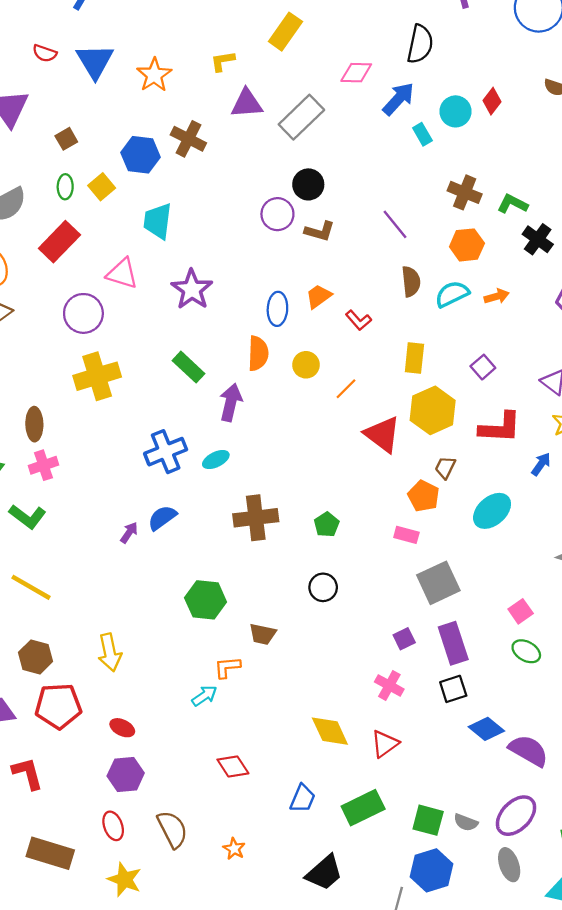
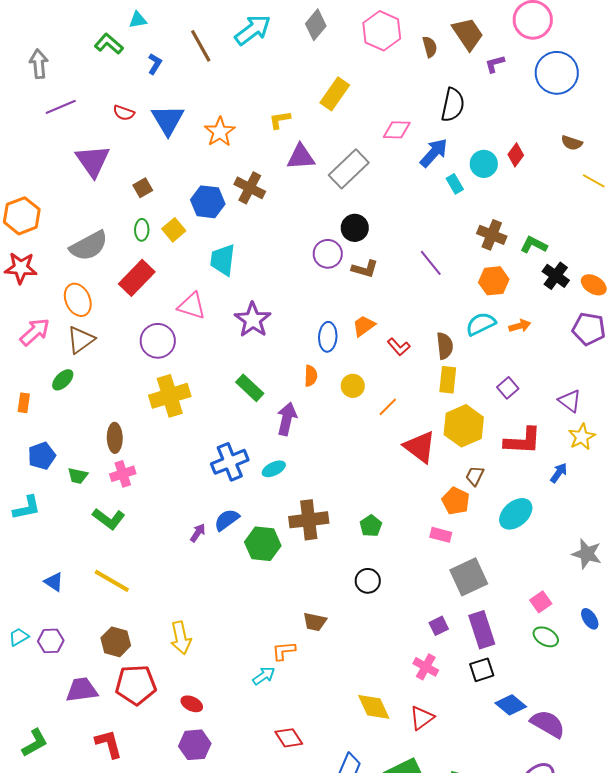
brown semicircle: (411, 281) -> (445, 346), moved
orange semicircle: (258, 353) -> (311, 376), size x0.7
green hexagon: (206, 600) -> (263, 544), moved

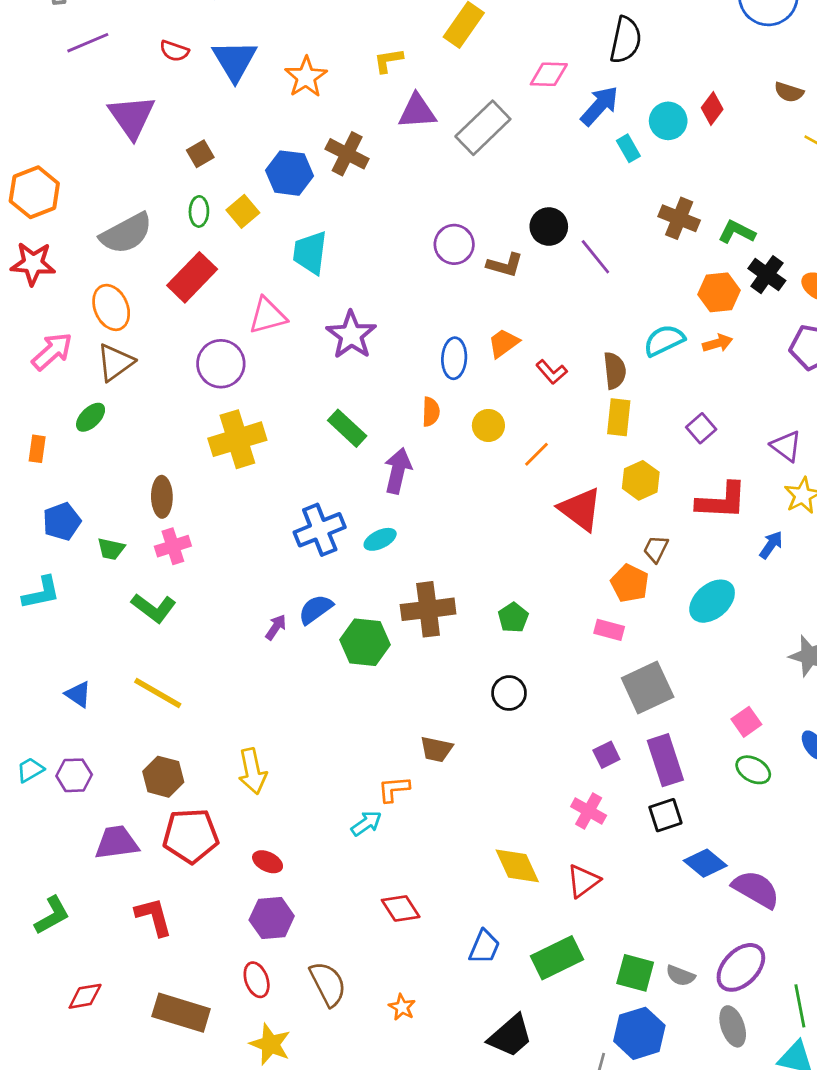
black circle: (355, 228) -> (549, 227), moved
orange hexagon: (494, 281) -> (719, 292), moved
pink triangle: (192, 306) -> (268, 316), turned -32
yellow hexagon: (464, 426) -> (641, 480), size x0.7

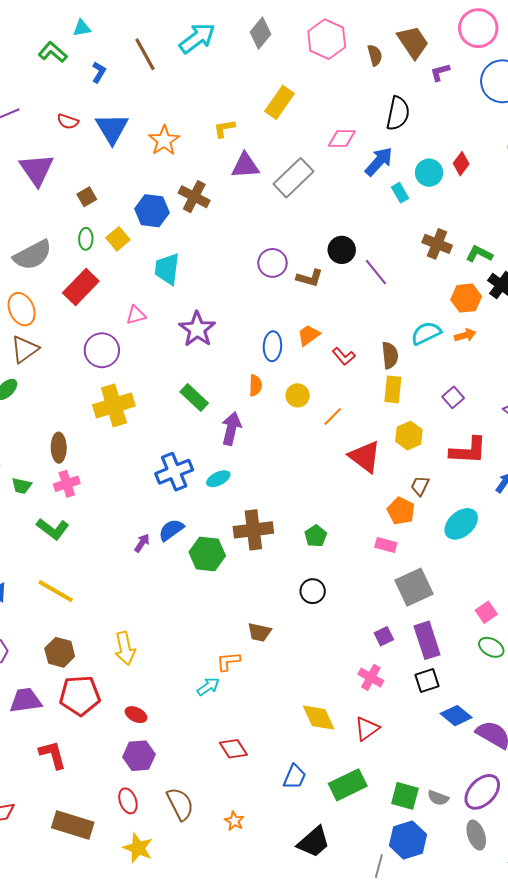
pink triangle: (268, 316) -> (136, 315), size x0.7

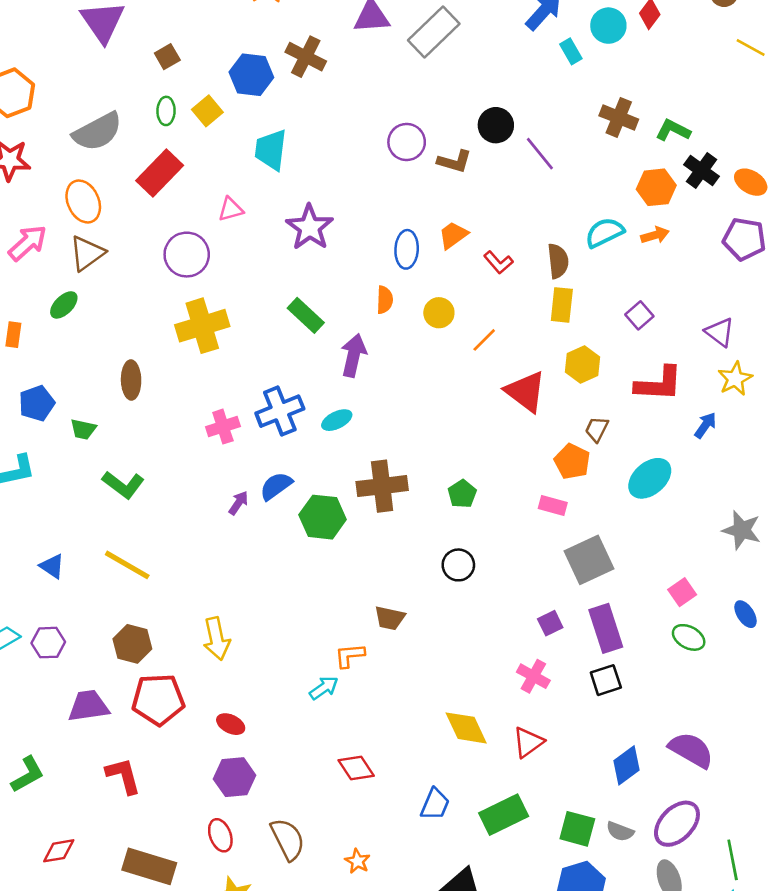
pink cross: (67, 484) -> (223, 427), moved
blue diamond: (456, 716) -> (626, 765), moved, turned -76

